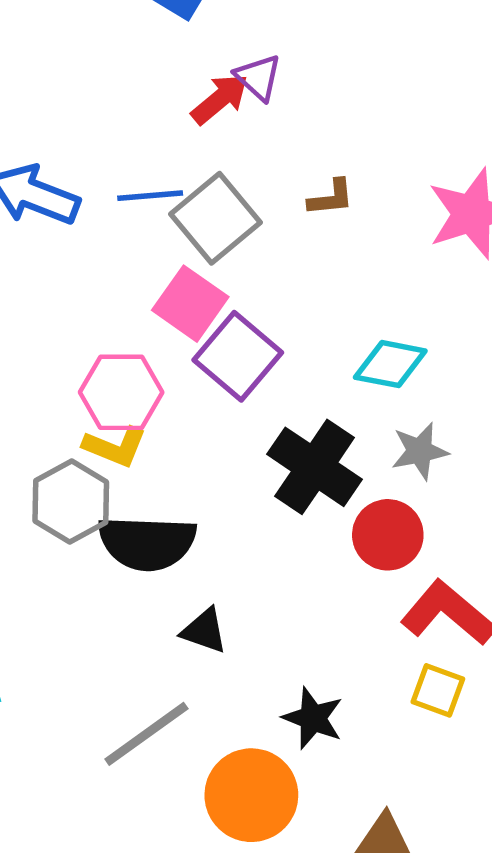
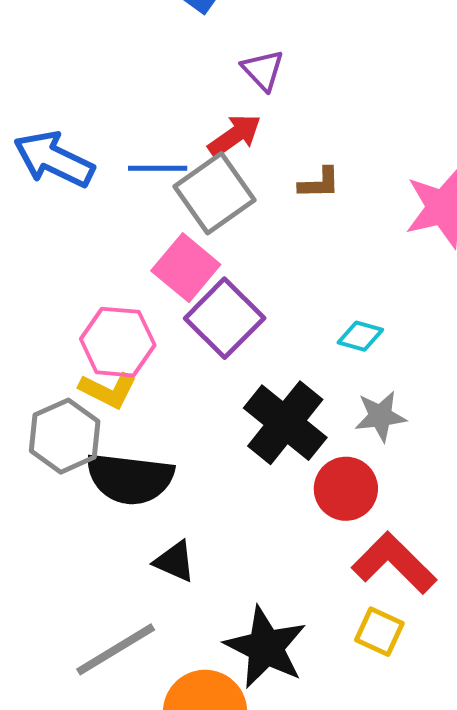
red arrow: (220, 99) -> (235, 136), moved
cyan diamond: (390, 364) -> (360, 336), size x0.7
black star: (313, 718) -> (266, 647), size x1.5

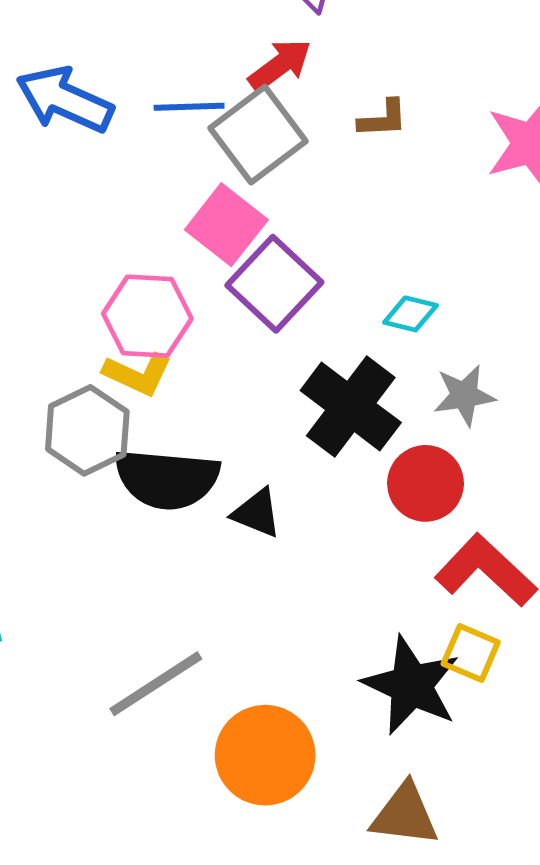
cyan diamond: (360, 336) -> (410, 314), moved
black triangle: (175, 561) -> (257, 513), moved
black star: (266, 647) -> (411, 685), moved

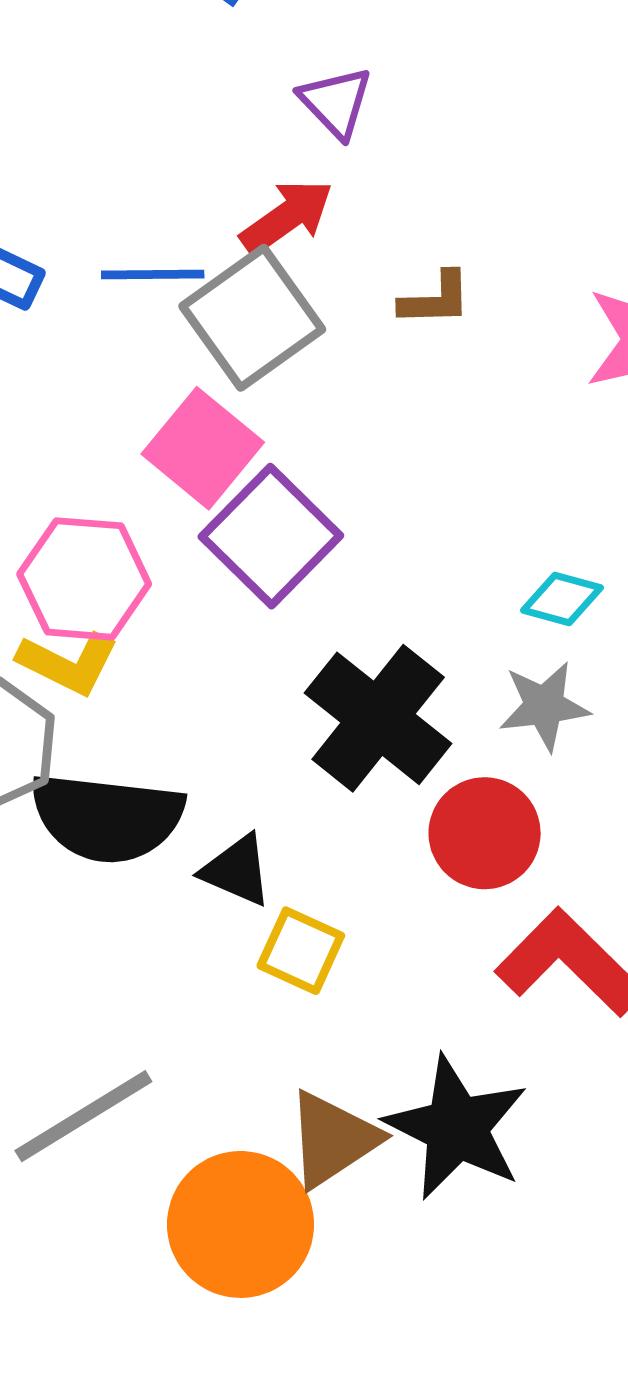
cyan diamond: (410, 314) -> (562, 599), moved
yellow square: (471, 653) -> (301, 951), moved
brown triangle: (405, 815) -> (333, 1139), moved, turned -42

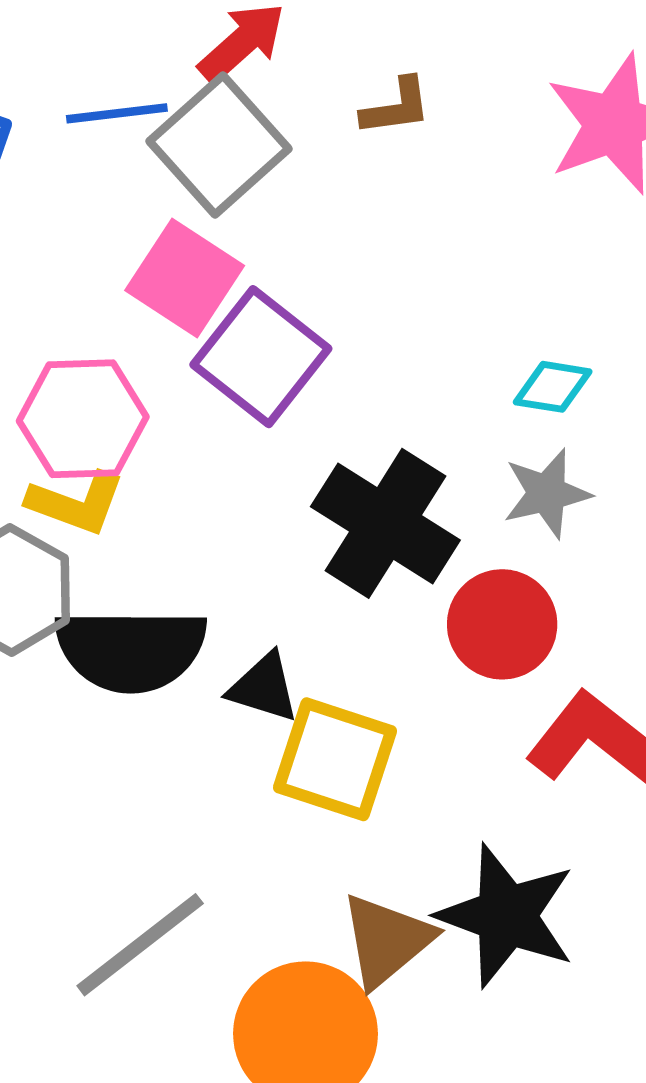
yellow square: (301, 951) -> (335, 759), size x1.5

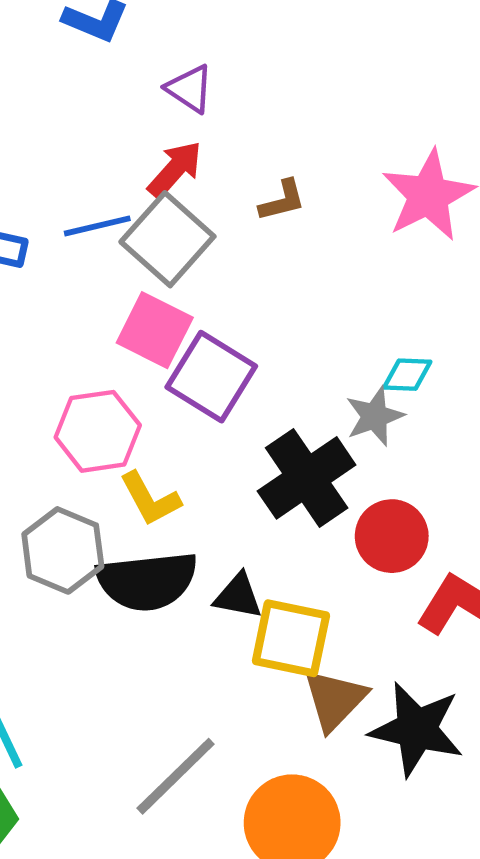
gray star: (547, 493) -> (375, 416), moved
yellow L-shape: (76, 503) -> (150, 499), moved, turned 48
black cross: (385, 523) -> (307, 478), turned 30
brown triangle: (387, 940) -> (335, 700), moved

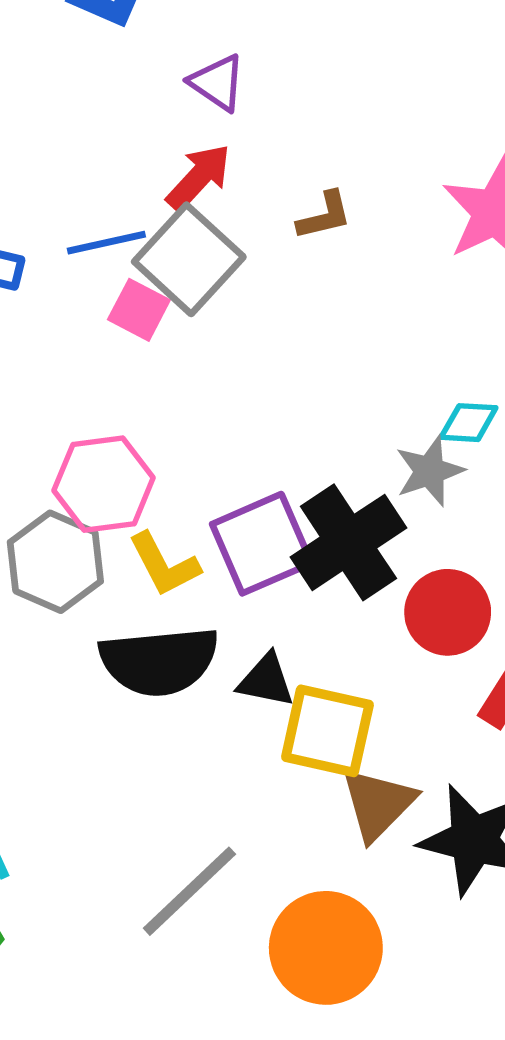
pink square: (155, 330) -> (139, 310), moved, size x0.7
purple square: (211, 377) -> (262, 544), moved, turned 34
gray hexagon: (63, 550) -> (55, 562), moved

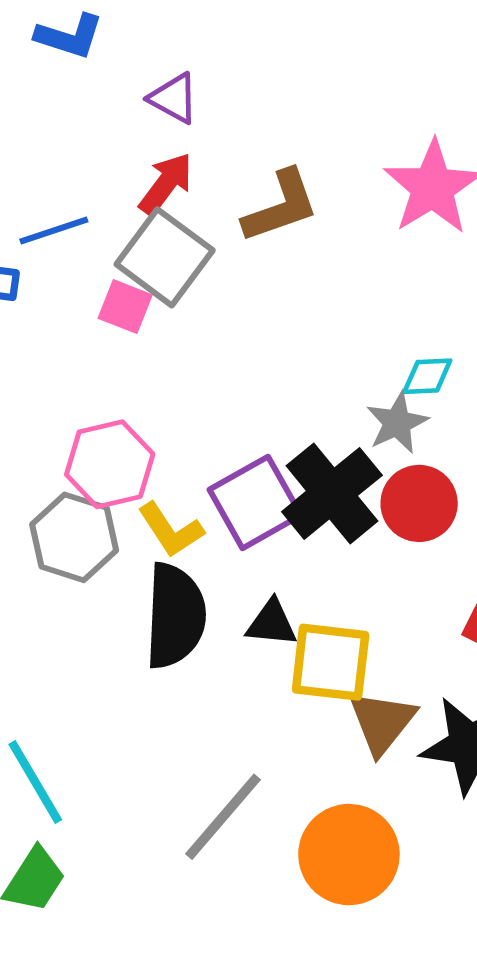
brown L-shape: (324, 216) -> (281, 206), size x1.6
blue line: (106, 243) -> (54, 230), moved
red circle: (448, 612) -> (419, 503), moved
black semicircle: (159, 661) -> (175, 616), turned -76

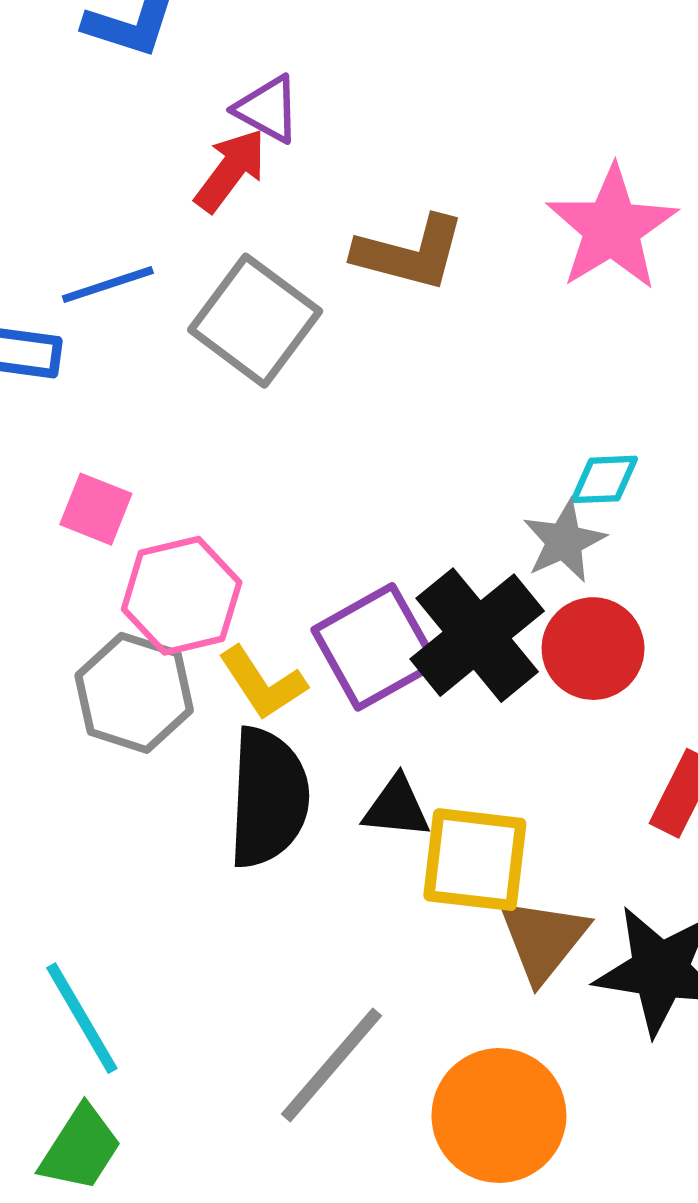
red arrow: (166, 184) -> (230, 170), moved
brown L-shape: (281, 206) -> (410, 253), turned 34
pink square: (125, 307) -> (96, 509), moved

